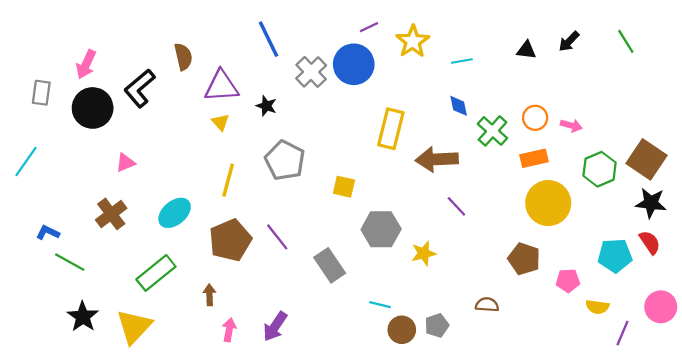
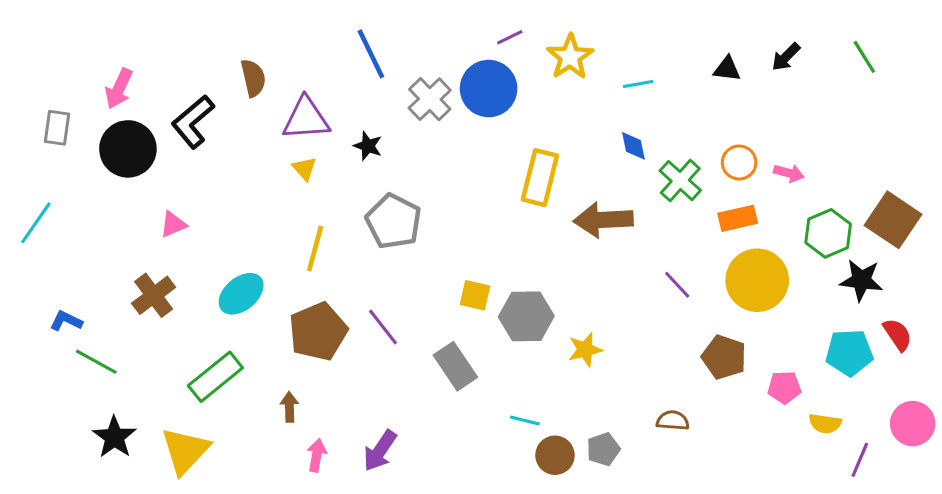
yellow square: (344, 187) -> (475, 295), moved
black star: (651, 203) -> (861, 280), moved
purple line: (456, 206) -> (677, 285), moved

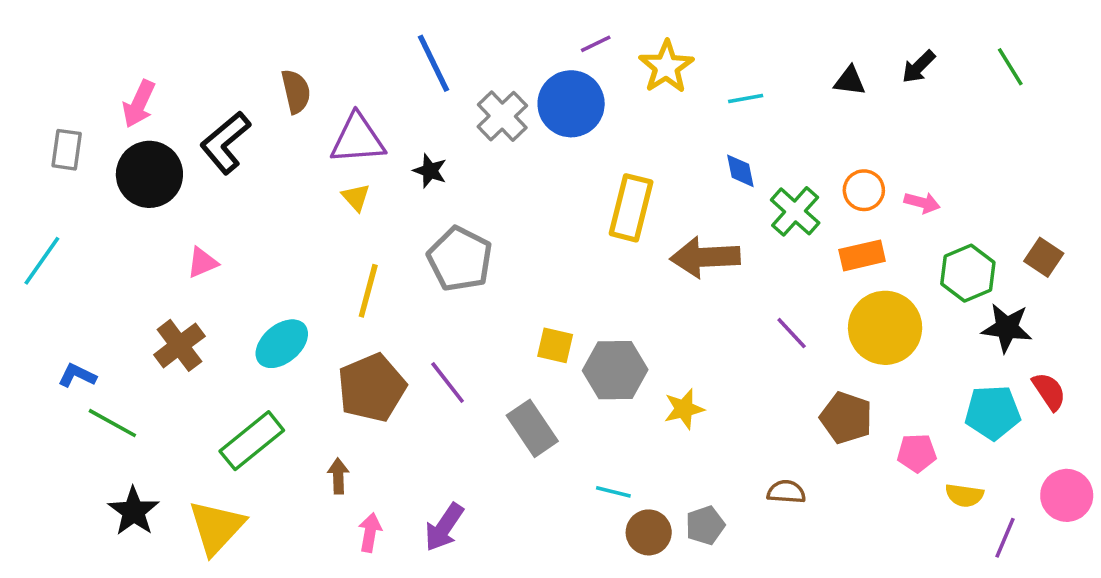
brown square: (893, 220) -> (1044, 257), size x0.6

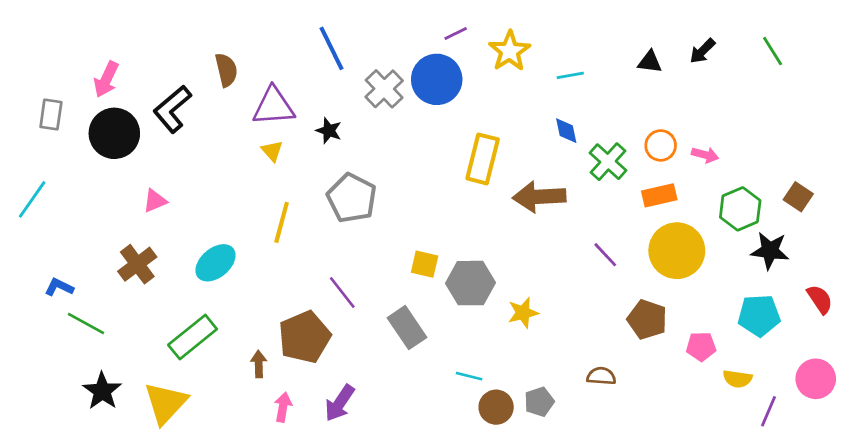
brown pentagon: (372, 388) -> (305, 337), moved
red semicircle: (1049, 391) -> (820, 299), moved

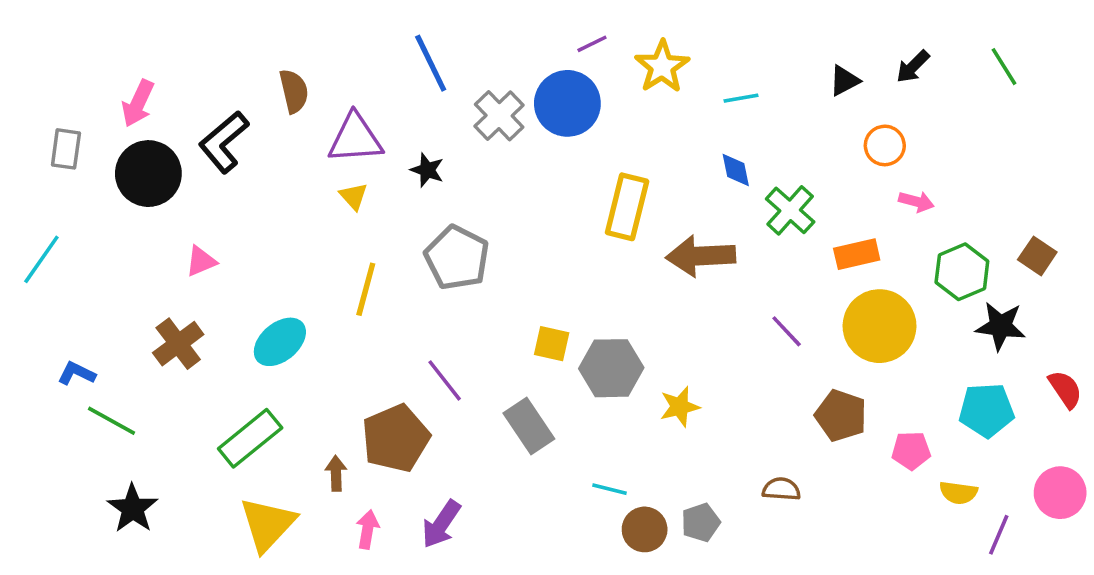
black triangle: (650, 62) -> (844, 81), turned -35
orange circle: (661, 145) -> (885, 145), moved
yellow triangle: (166, 403) -> (268, 524), moved

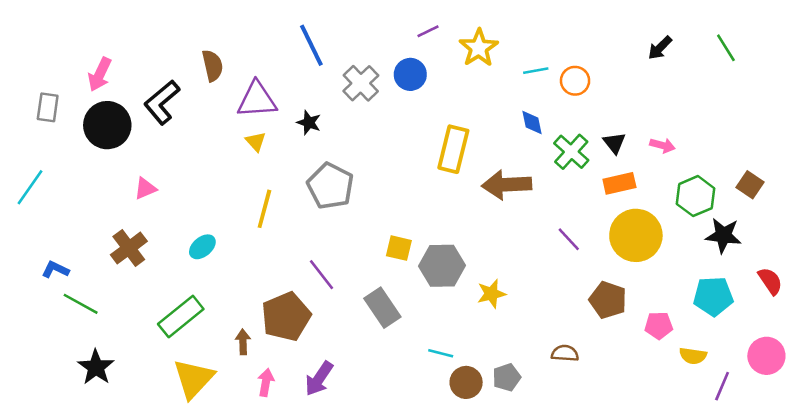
black triangle: (844, 81) -> (614, 143), moved, turned -40
blue circle: (567, 103) -> (410, 74), size x0.7
orange circle: (885, 145) -> (575, 81), moved
cyan ellipse: (280, 342) -> (202, 247), size x0.7

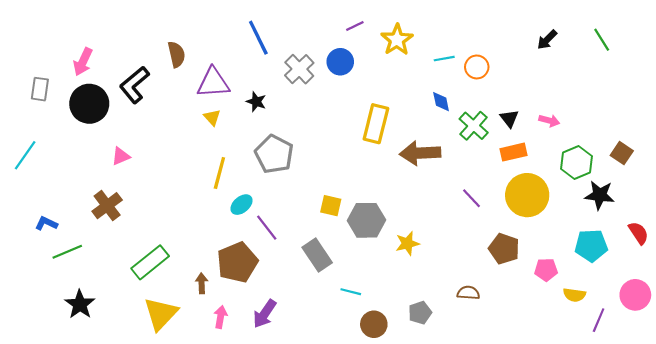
cyan ellipse: (202, 247) -> (242, 205), moved
green line: (81, 304) -> (67, 252), turned -52
cyan line: (441, 353) -> (351, 292), moved
brown circle: (466, 382) -> (374, 324), moved

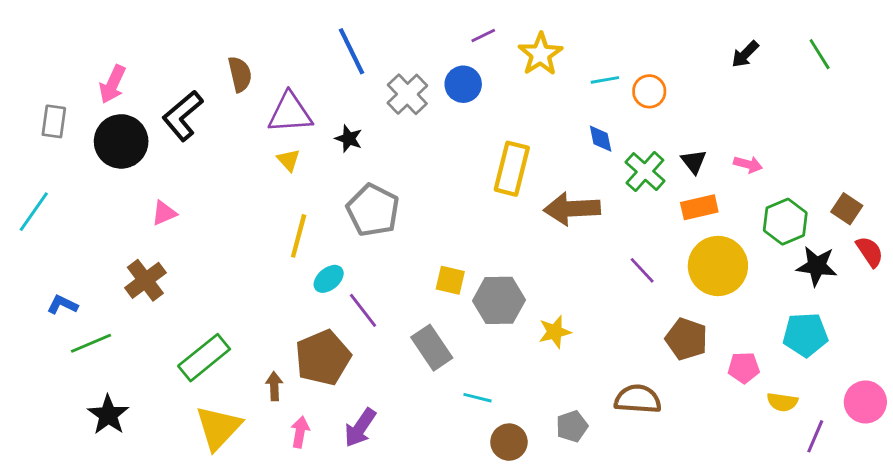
red semicircle: (638, 233) -> (870, 252), moved
brown semicircle: (468, 293) -> (638, 399), size x1.5

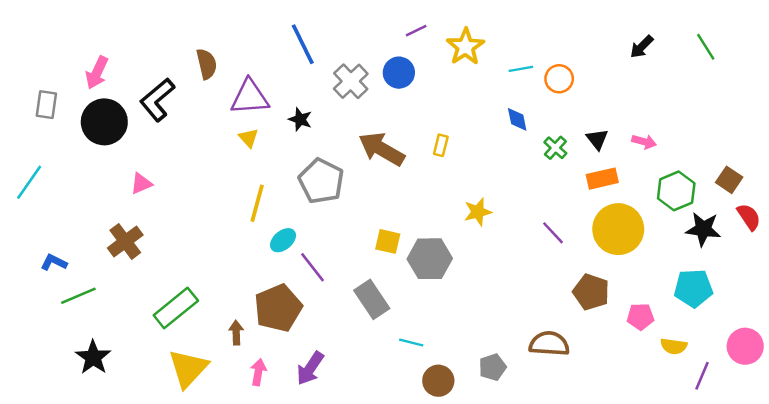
yellow rectangle: (512, 169) -> (441, 145), size x0.5
green cross: (645, 172) -> (555, 148), size x0.7
brown arrow: (572, 209) -> (382, 149), moved, turned 33
yellow star: (555, 332) -> (478, 212), moved

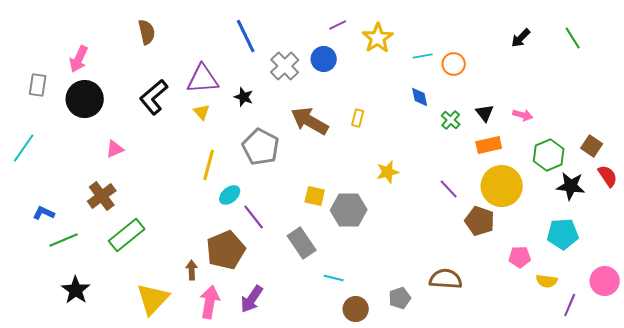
brown semicircle: (207, 64) -> (147, 32), moved
black L-shape: (157, 100) -> (154, 97), moved
brown pentagon: (591, 292) -> (480, 221), moved
green rectangle: (176, 308) -> (127, 235), moved
pink arrow: (258, 372) -> (210, 302), size x1.5

